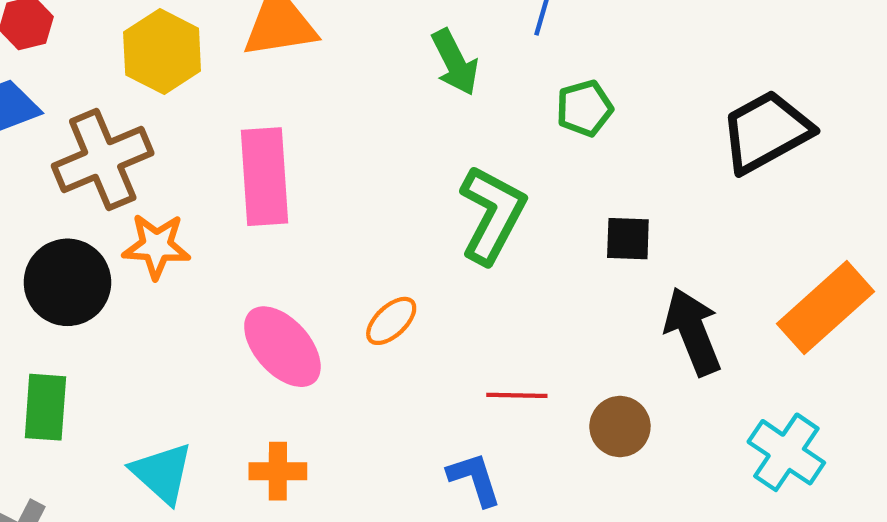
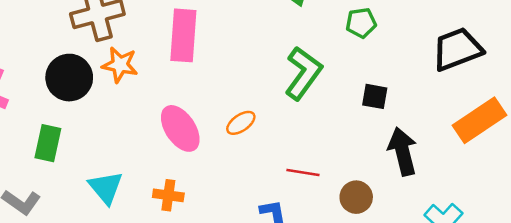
orange rectangle: (826, 308) -> (480, 120), moved

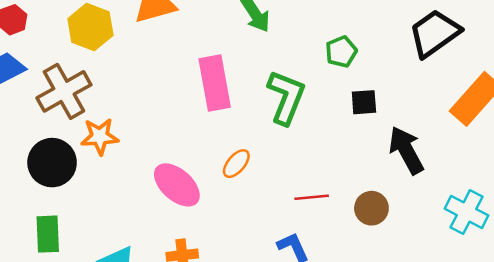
green pentagon: (361, 23) -> (341, 52), moved
pink rectangle: (183, 35) -> (215, 83), moved

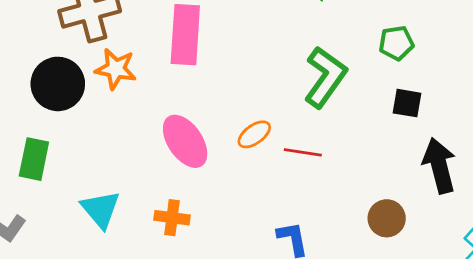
pink rectangle: (215, 83) -> (185, 35), moved
red line: (312, 197) -> (303, 152), moved

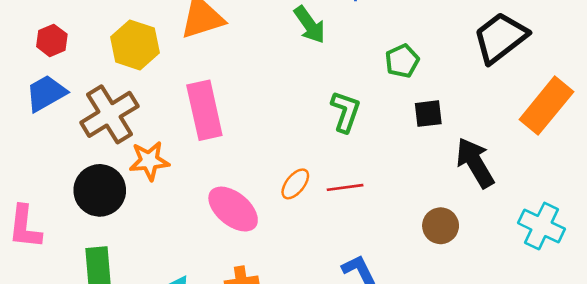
green L-shape: (325, 77) -> (346, 112), size x0.7

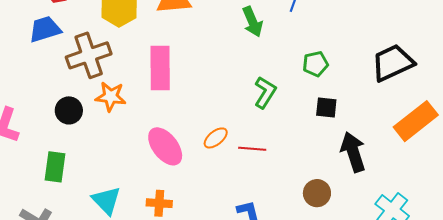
black circle: (100, 190) -> (69, 110), size x0.7

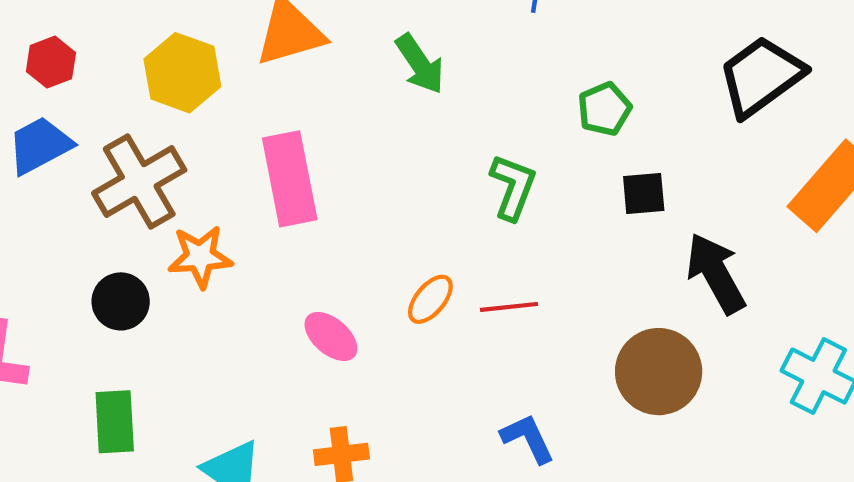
green arrow: (253, 22) -> (420, 64), moved
pink ellipse: (165, 146) -> (331, 336), size x0.7
brown circle: (317, 193) -> (659, 372), size x1.5

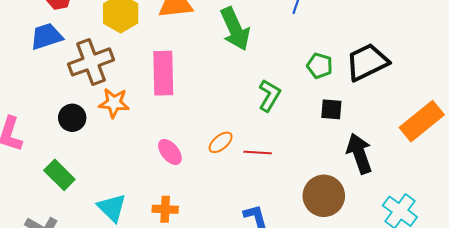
green arrow: (420, 64) -> (235, 29), size x1.4
black trapezoid: (761, 76) -> (367, 62), moved
green pentagon: (604, 109) -> (320, 66), turned 30
green rectangle: (115, 422) -> (59, 175), turned -52

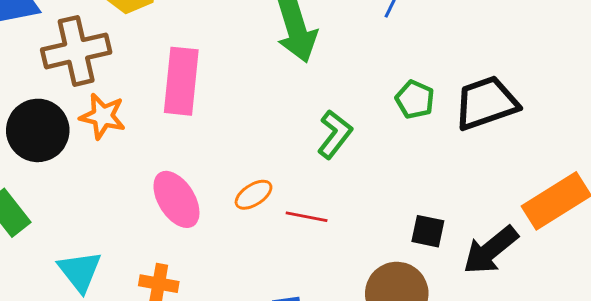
black square: (331, 109) -> (428, 231), moved
black circle: (72, 118) -> (38, 130), size x1.5
pink ellipse: (170, 152) -> (176, 199), size x1.4
black arrow: (359, 154) -> (490, 250), moved, turned -117

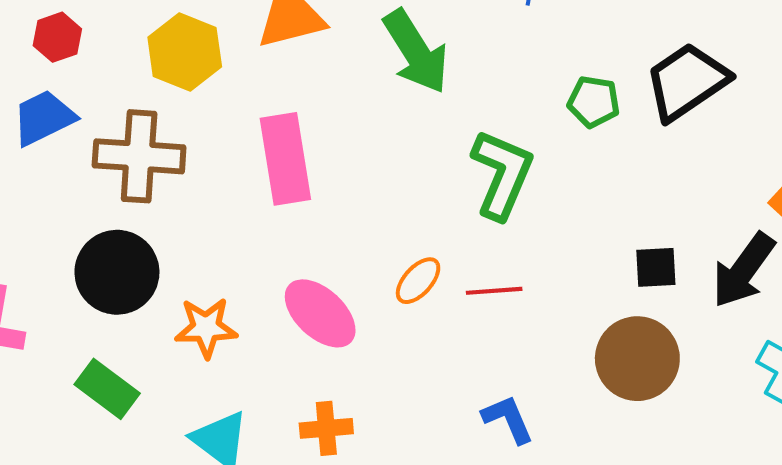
brown cross: (76, 51) -> (139, 156), turned 32
orange star: (103, 116) -> (206, 328), moved
green L-shape: (335, 134) -> (502, 174), size x1.4

